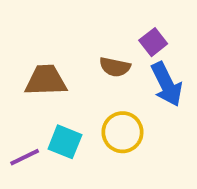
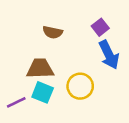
brown semicircle: (115, 67) -> (53, 32), moved
brown trapezoid: (46, 80) -> (40, 69), moved

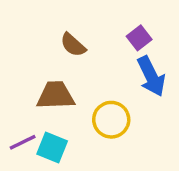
brown semicircle: (53, 32) -> (73, 45), turned 30
cyan square: (43, 92) -> (52, 147), moved

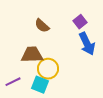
yellow circle: (111, 120) -> (48, 69), moved
cyan square: (52, 147) -> (40, 85), moved

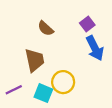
brown trapezoid: (32, 55) -> (35, 60), turned 80
yellow circle: (48, 69) -> (63, 82), moved

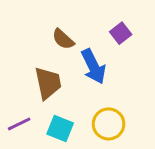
blue arrow: (95, 48) -> (93, 66), moved
yellow circle: (63, 82) -> (109, 124), moved

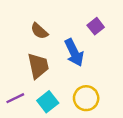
brown semicircle: (63, 39) -> (39, 31), moved
cyan square: (60, 128) -> (48, 102), turned 30

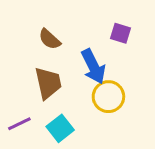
purple square: (96, 26) -> (121, 33), turned -35
yellow circle: (86, 98) -> (108, 97), moved

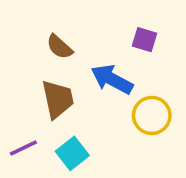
blue arrow: (93, 66) -> (112, 79), turned 144
yellow circle: (108, 97) -> (152, 115), moved

